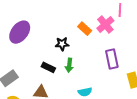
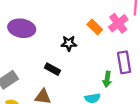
purple ellipse: (20, 32) -> (22, 28), turned 60
green arrow: (69, 65) -> (107, 79), moved

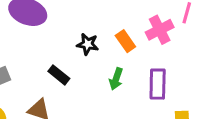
orange rectangle: (95, 27) -> (125, 41), moved
green arrow: (107, 79) -> (116, 79), moved

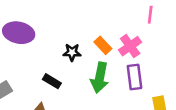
pink cross: (160, 30) -> (130, 46), moved
green arrow: (116, 79) -> (100, 78), size x1.6

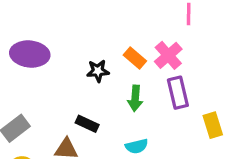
green arrow: (100, 78) -> (135, 98), size x0.7
black rectangle: (52, 81) -> (87, 124), moved

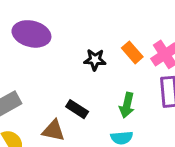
green arrow: (135, 98) -> (127, 105), moved

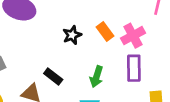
black star: (95, 60) -> (72, 35), turned -30

